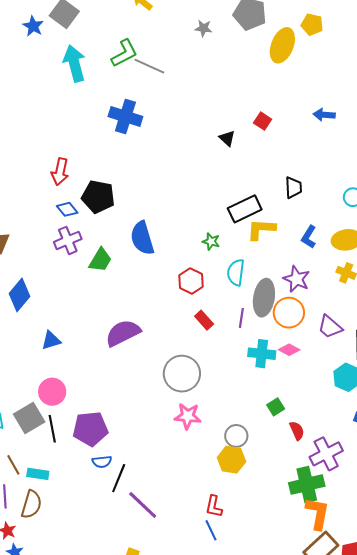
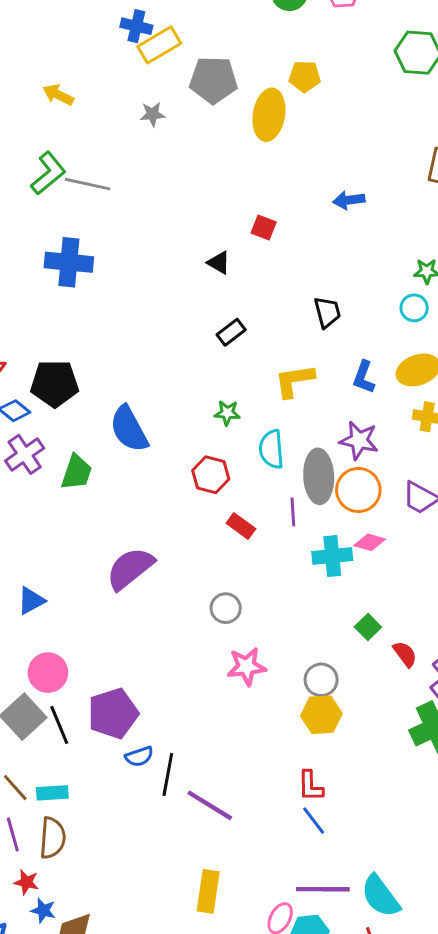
black rectangle: (245, 209) -> (231, 332), moved, size x0.6
gray circle: (182, 374) -> (226, 608), size x0.6

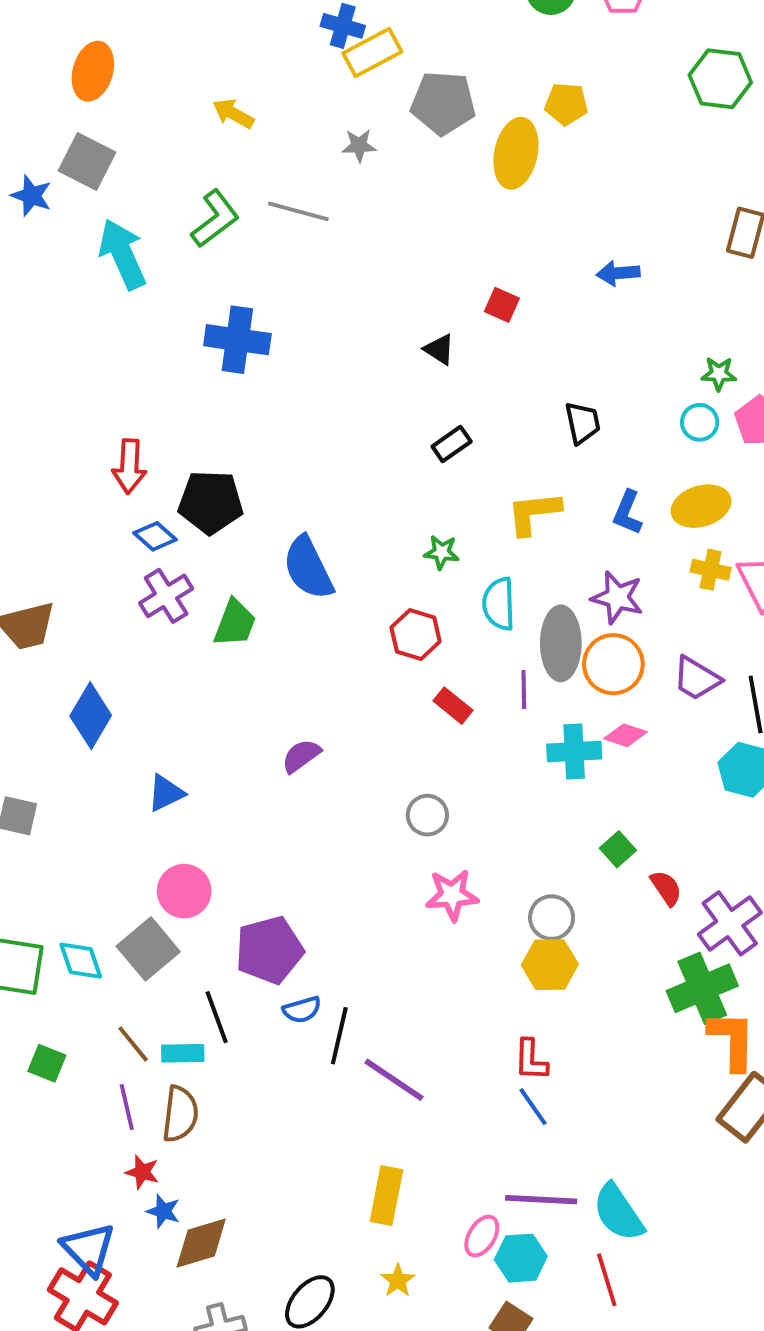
gray line: (88, 184) -> (298, 211), moved
purple semicircle: (130, 568) -> (301, 756), size x0.6
black line: (59, 725) -> (217, 1017), moved

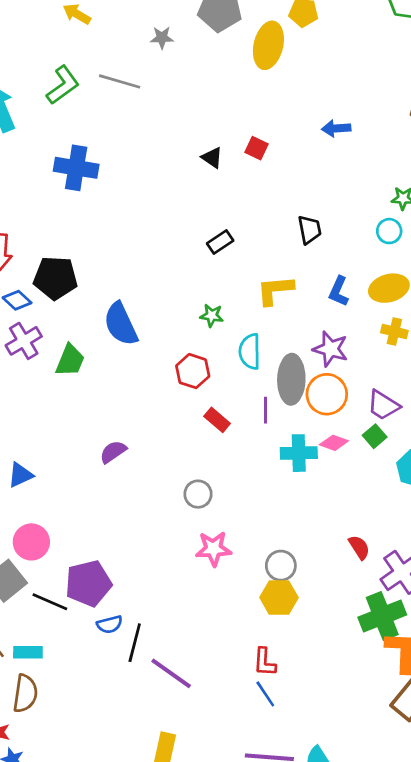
black triangle: (439, 349) -> (212, 158), moved
green square: (618, 849) -> (375, 436), moved
black line: (217, 1017) -> (50, 602), moved, turned -48

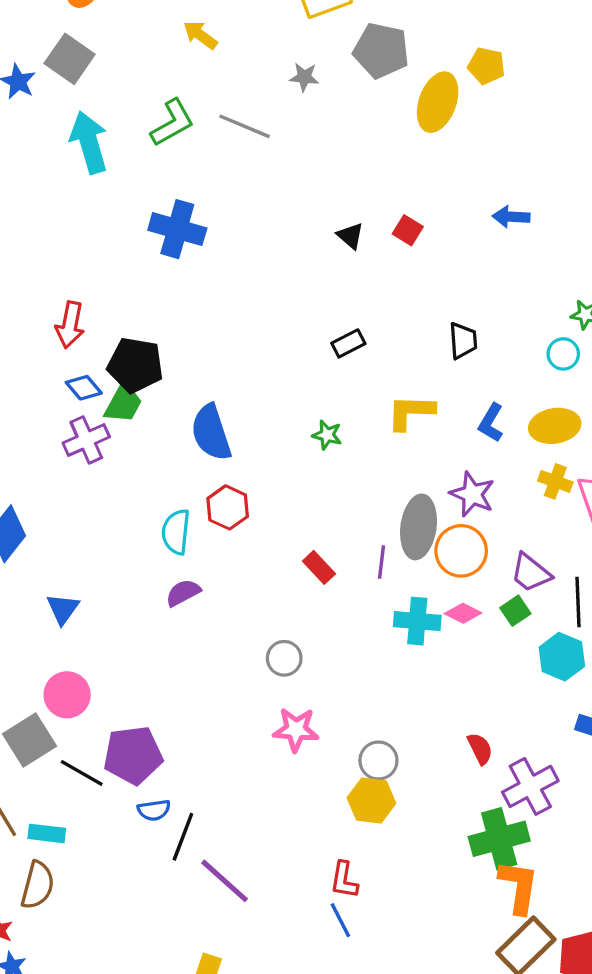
cyan semicircle: (250, 351) -> (176, 532), moved
green trapezoid: (70, 360) -> (123, 403), moved
red hexagon: (193, 371) -> (228, 507), moved
blue triangle: (20, 475) -> (63, 609), turned -36

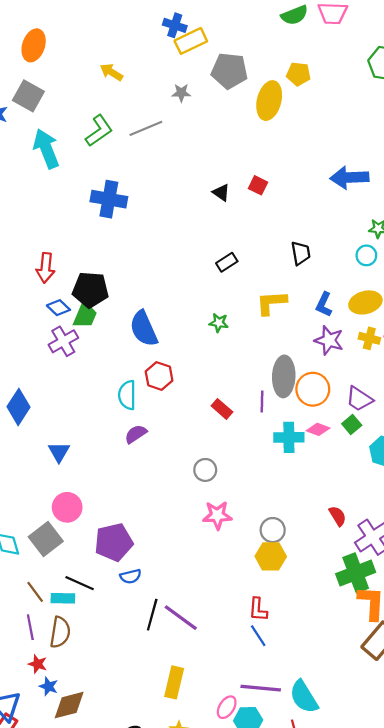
gray line: (245, 126) -> (146, 128), turned -40
blue arrow: (511, 217) -> (349, 178), moved, size x1.6
purple star: (472, 494) -> (329, 340), moved
black line: (82, 773) -> (80, 583), moved
black line: (183, 837) -> (152, 615), moved

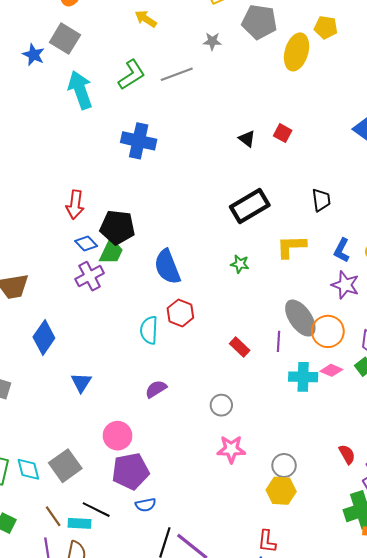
black rectangle: (227, 262) -> (250, 206), size x1.8
gray ellipse: (284, 376) -> (300, 318), turned -39
purple semicircle: (136, 434) -> (156, 389), moved
pink circle: (67, 507) -> (117, 436), moved

